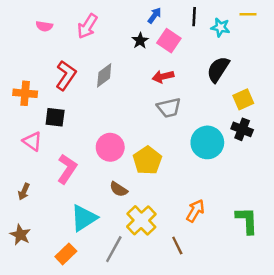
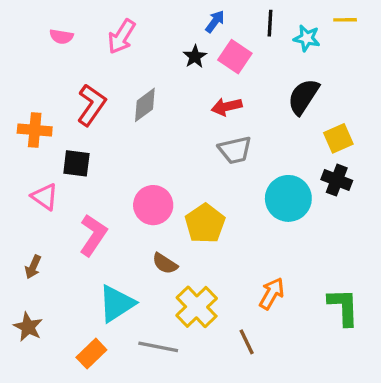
gray line: (114, 249) -> (158, 347), turned 72

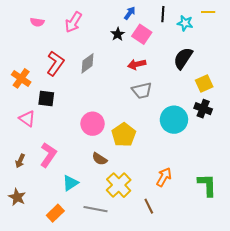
orange cross: (35, 130) -> (21, 78), turned 30
pink L-shape: (93, 235) -> (48, 155), moved
cyan triangle: (116, 304) -> (70, 183), size x0.7

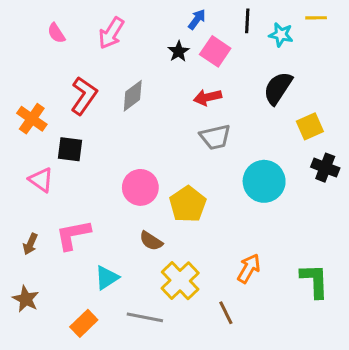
pink semicircle: (37, 22) -> (56, 33), turned 48
black cross: (203, 109) -> (325, 168), moved
pink L-shape: (48, 155) -> (73, 235), turned -135

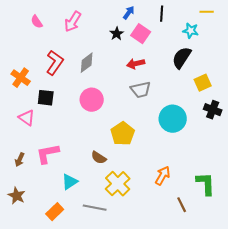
cyan star: (281, 35) -> (191, 31), moved
pink circle: (140, 187) -> (92, 100), moved
brown line: (226, 313) -> (182, 205), moved

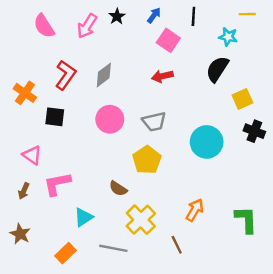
pink semicircle: (37, 22) -> (44, 26), size x1.5
black star: (117, 34) -> (117, 16), moved
gray trapezoid: (141, 90) -> (154, 122), moved
pink triangle: (27, 118) -> (32, 155), moved
brown line: (182, 205) -> (177, 245), moved

